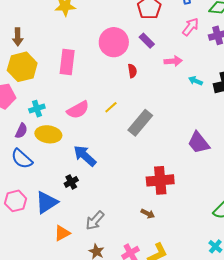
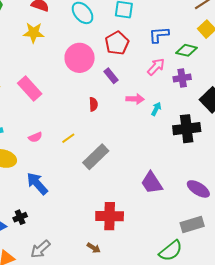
pink circle: (114, 42) -> (80, 58), moved
pink rectangle: (67, 62) -> (30, 89), turned -55
cyan arrow: (195, 81) -> (156, 109), moved, turned 88
pink semicircle: (78, 110) -> (35, 137), size x0.6
black cross: (71, 182) -> (20, 217), moved

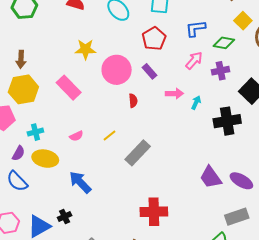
yellow star: (34, 33) -> (85, 49), moved
pink circle: (80, 58) -> (117, 70), moved
purple trapezoid: (152, 183) -> (211, 177), moved

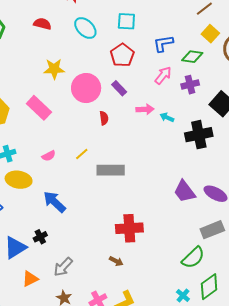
cyan arrow: (196, 103) -> (167, 117), turned -88
gray rectangle: (138, 153) -> (111, 170), turned 48

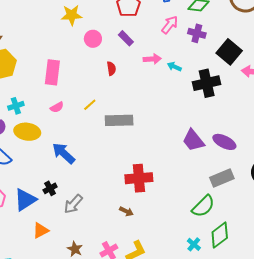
yellow star: (54, 69) -> (72, 15), moved
purple cross: (190, 85) -> (197, 33), turned 30
pink circle: (86, 88) -> (93, 39), size x0.6
pink rectangle: (39, 108) -> (52, 72), moved, turned 55
gray arrow: (63, 267) -> (73, 204), moved

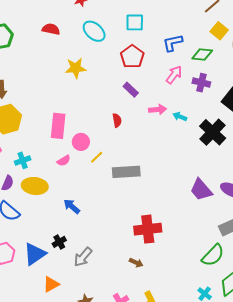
pink circle: (93, 39) -> (81, 142), moved
black cross: (207, 83) -> (213, 132), turned -32
blue arrow: (64, 153) -> (72, 206), size x0.7

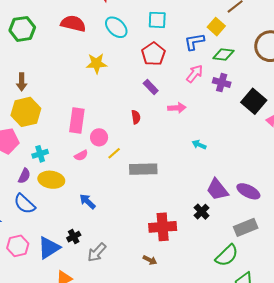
red semicircle: (51, 29) -> (73, 24), size x1.4
yellow square: (219, 31) -> (216, 27), moved
cyan arrow: (180, 117) -> (199, 145), moved
black cross: (213, 132) -> (202, 212), moved, size x0.6

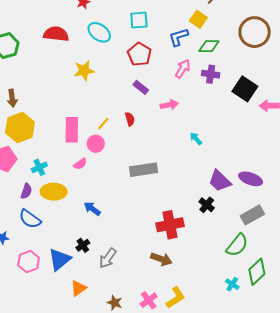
cyan arrow: (199, 145) -> (196, 139), turned 32
yellow line: (114, 153) -> (103, 124), moved
brown arrow: (150, 260) -> (161, 259), size x1.5

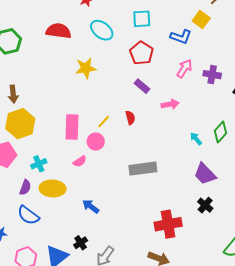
blue L-shape: (179, 37) -> (181, 37), turned -145
green diamond: (209, 46) -> (220, 132), moved, turned -50
purple trapezoid: (220, 181) -> (205, 174), moved

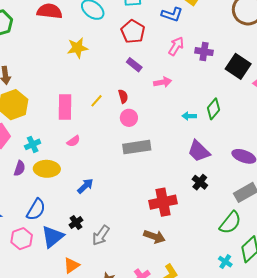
cyan arrow: (196, 139) -> (189, 116), turned -48
pink circle: (96, 142) -> (129, 118), moved
blue arrow: (91, 206) -> (85, 186), turned 102
blue semicircle: (28, 215) -> (36, 210), moved, turned -95

